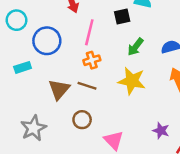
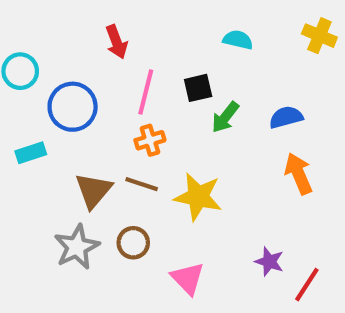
black square: (122, 16) -> (198, 88), moved
yellow star: (132, 81) -> (198, 197), moved
gray star: (33, 128) -> (77, 247), moved

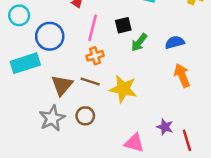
cyan rectangle: (31, 153) -> (25, 63), size x1.6
pink triangle: (188, 278) -> (134, 143), moved, turned -30
red line: (307, 285) -> (187, 140), turned -50

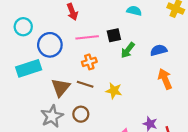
pink line: (93, 28) -> (87, 37), turned 70
yellow star: (123, 89) -> (114, 91), size x0.7

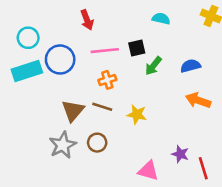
cyan rectangle: (29, 68) -> (27, 71), moved
orange arrow: (165, 79) -> (198, 100), turned -48

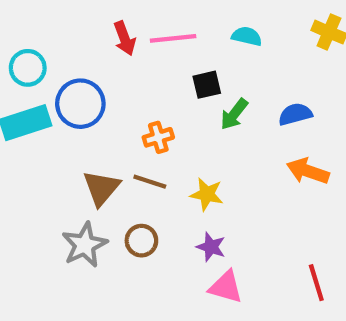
pink line: (105, 51) -> (173, 38), moved
purple star: (180, 154) -> (211, 247), moved

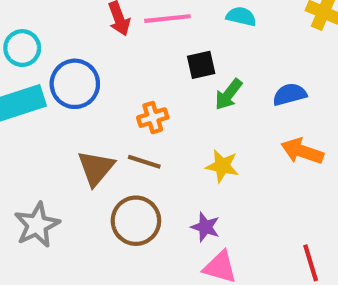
yellow star: (207, 194) -> (222, 166), moved
brown circle: (141, 241) -> (136, 221), size x1.5
gray star: (85, 245) -> (37, 225), moved

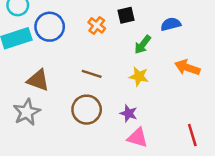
green arrow: (229, 94) -> (143, 45), moved
blue semicircle: (290, 94) -> (171, 24), moved
orange cross: (153, 118) -> (97, 25), moved, turned -36
brown triangle: (96, 168) -> (38, 80), moved, turned -50

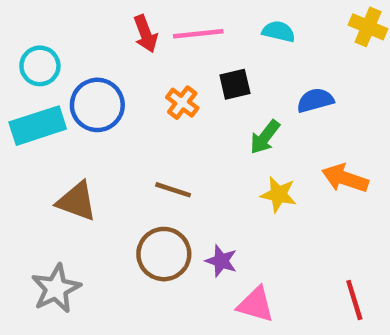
yellow star: (139, 76) -> (279, 194), moved
gray star: (27, 112) -> (56, 288), moved
purple star: (129, 113) -> (221, 261), moved

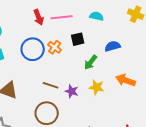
blue circle: (97, 105) -> (33, 49), moved
purple star: (221, 261) -> (72, 91), moved

